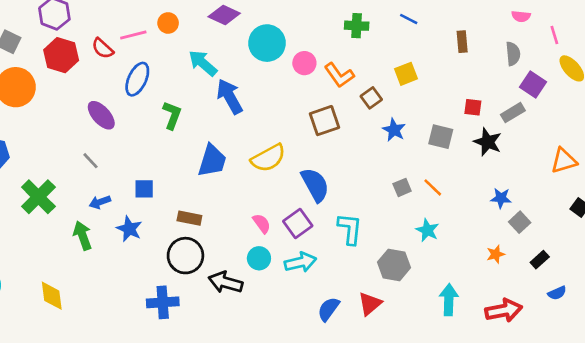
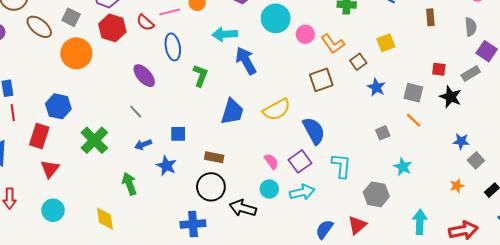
cyan arrow: (203, 63) -> (225, 34), turned -45
blue ellipse: (137, 79) -> (173, 47), turned -35
orange line: (433, 187) -> (413, 120), moved
green arrow: (83, 236) -> (129, 184), moved

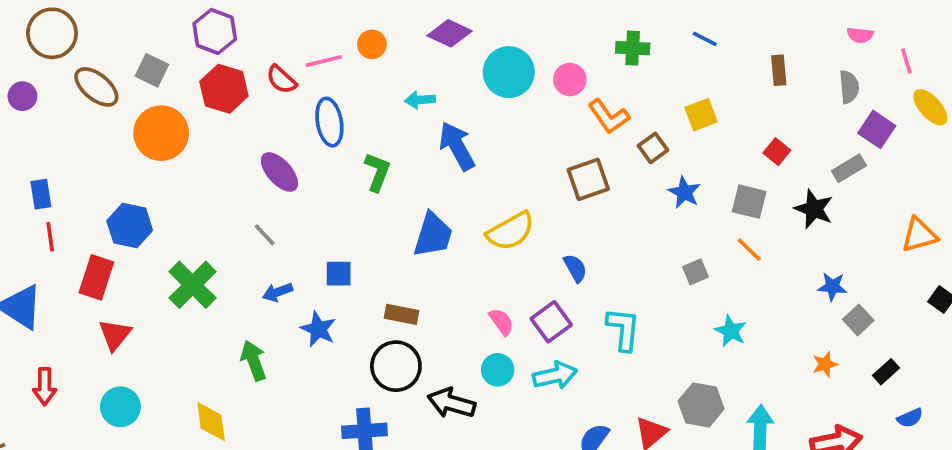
cyan arrow: (225, 34) -> (420, 100), size x0.7
pink circle: (305, 34) -> (570, 80), moved
red square: (439, 69) -> (777, 152), moved, turned 32
blue semicircle: (314, 131) -> (575, 268), size x0.6
gray hexagon: (376, 194) -> (701, 405), moved

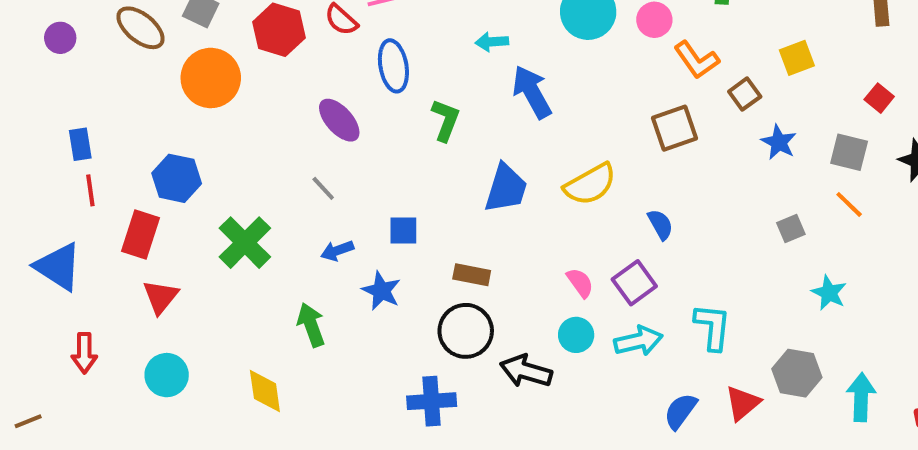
cyan L-shape: (623, 329) -> (713, 327), moved

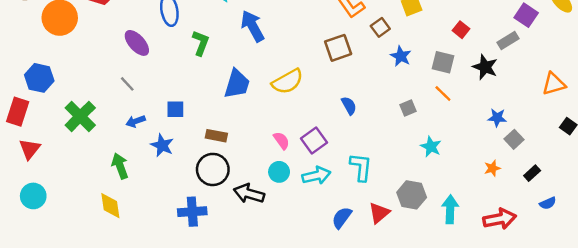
blue semicircle: (660, 224) -> (349, 106), moved
yellow diamond: (265, 391) -> (110, 206), moved

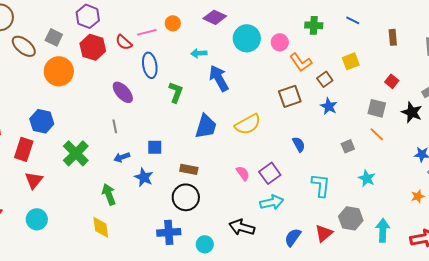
blue star: (401, 56) -> (329, 106), moved
gray line: (127, 84) -> (115, 126), turned 32
cyan L-shape: (361, 167) -> (321, 185), moved
cyan circle: (279, 172) -> (205, 244), moved
black arrow: (249, 194) -> (242, 227), moved

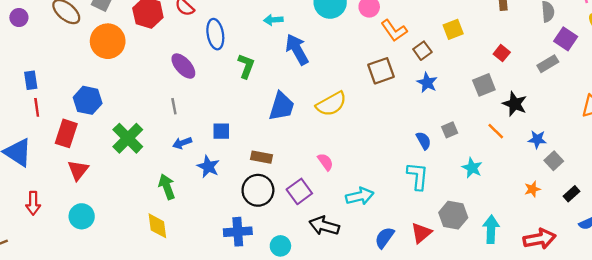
gray square: (377, 108) -> (484, 85), turned -36
black star: (412, 112) -> (515, 104), moved
orange line: (377, 134) -> (496, 131), moved
blue semicircle: (299, 144) -> (424, 141), moved
purple square: (270, 173) -> (299, 191), moved

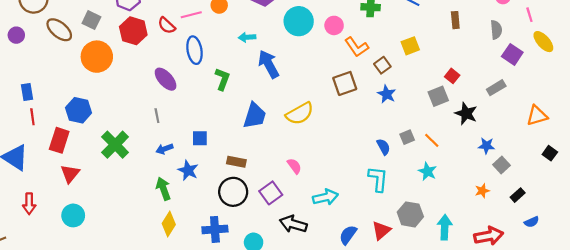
red square: (502, 53) -> (452, 76), moved
gray rectangle: (548, 64) -> (496, 88), moved
orange line: (496, 131) -> (432, 140), moved
green arrow: (167, 187) -> (163, 189), moved
yellow diamond: (157, 226) -> (169, 224), moved, turned 40

